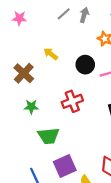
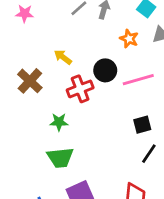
red cross: (72, 101) -> (80, 89), moved
green star: (31, 107) -> (59, 122), moved

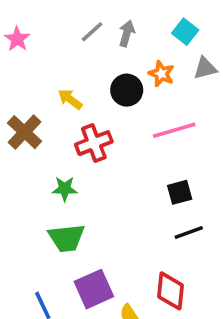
pink star: (25, 14) -> (17, 39), turned 30
black circle: (105, 70) -> (127, 90), moved
black line: (149, 154) -> (189, 232), turned 36

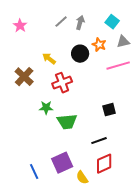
pink line: (174, 130) -> (118, 66), moved
black line: (189, 232) -> (99, 141), moved
green trapezoid: (66, 238) -> (67, 122), moved
red diamond: (171, 291) -> (104, 164), turned 60

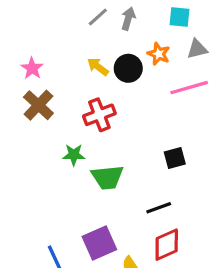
cyan square: (112, 22) -> (180, 17), turned -32
pink star: (20, 26) -> (32, 68), moved
yellow arrow: (49, 59) -> (98, 67), moved

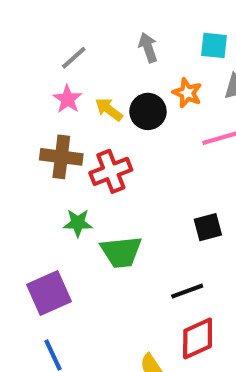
gray line: (98, 17) -> (74, 58), moved
gray arrow: (128, 19) -> (148, 47), turned -35
pink star: (32, 68) -> (67, 99), moved
brown cross: (38, 105) -> (61, 157), moved, turned -36
purple square: (99, 243) -> (49, 293), moved

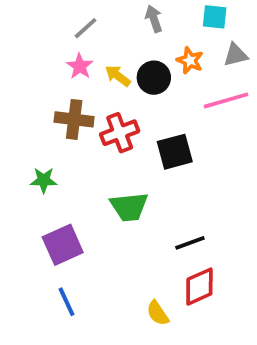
green star: (78, 223) -> (44, 180), moved
black square: (208, 227) -> (175, 152), moved, size x1.4

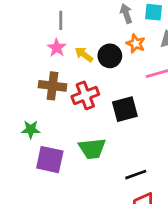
gray arrow: (154, 19) -> (126, 14), moved
gray line: (85, 28) -> (61, 20), turned -48
purple square: (63, 245) -> (50, 160), moved, turned 36

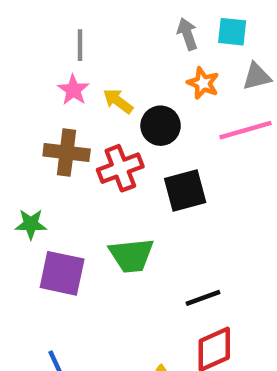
black circle: (110, 56) -> (161, 126), moved

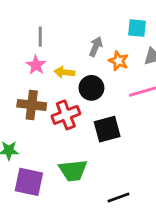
gray arrow: (187, 34) -> (96, 47), moved, turned 42
yellow arrow: (118, 101) -> (64, 72), turned -30

